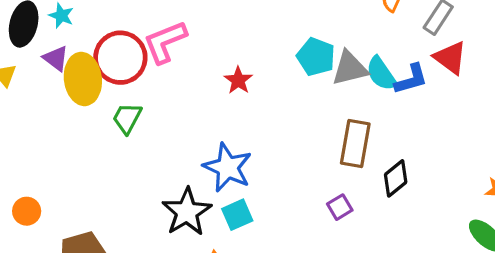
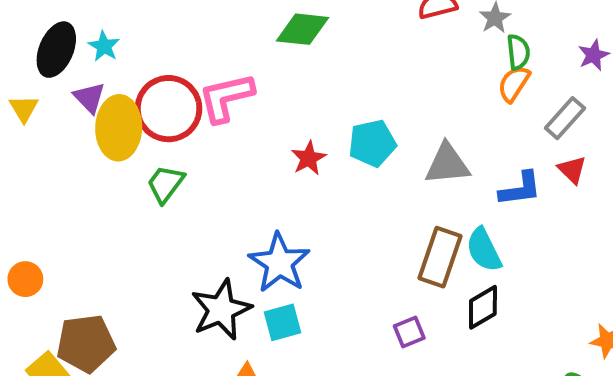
cyan pentagon: (316, 57) -> (372, 143), moved, turned 30
red triangle: (450, 58) -> (572, 170), size x0.7
cyan semicircle: (381, 74) -> (484, 250), moved

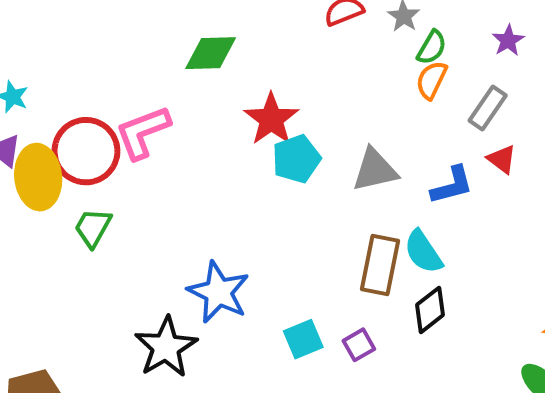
green semicircle: (518, 52) -> (432, 47), turned 44
red star: (309, 158) -> (271, 119), moved, size x1.5
cyan square: (282, 322) -> (303, 339), moved

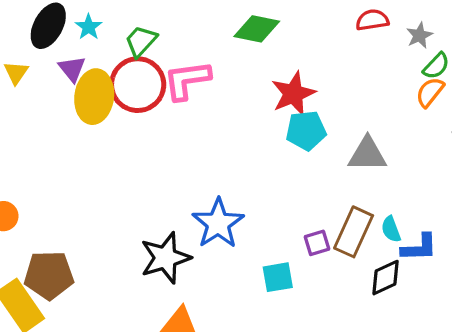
blue L-shape: (452, 185) -> (419, 248), moved
green trapezoid: (93, 228) -> (141, 41), moved
cyan semicircle: (423, 252) -> (391, 229), size x0.7
purple square: (359, 345) -> (317, 243), moved

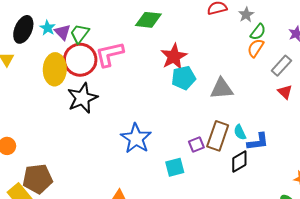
purple triangle: (72, 69) -> (63, 32), moved
black star: (165, 258) -> (82, 98), moved

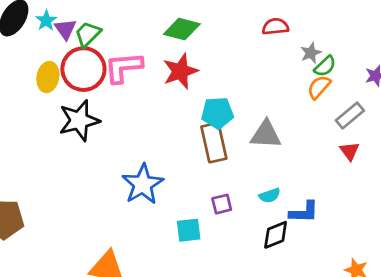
gray star: (246, 15) -> (311, 53), moved
red star: (174, 57) -> (180, 71), moved
yellow ellipse: (55, 69) -> (48, 77), size x0.7
cyan semicircle: (240, 132) -> (270, 195), moved, turned -91
brown rectangle: (218, 136) -> (214, 143), moved, turned -40

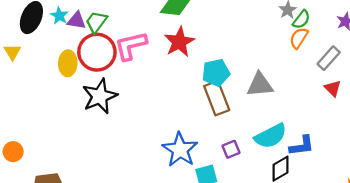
purple triangle: (65, 29) -> (77, 21), turned -36
blue star: (143, 184) -> (180, 150), moved
cyan semicircle: (270, 195) -> (271, 136), size x1.8

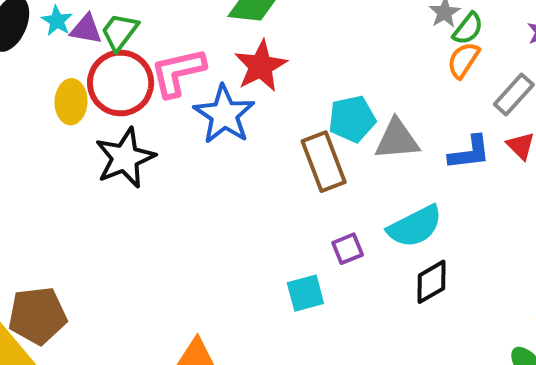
cyan pentagon: (216, 73) -> (352, 119), moved
blue L-shape: (302, 146) -> (469, 153), moved
blue star: (180, 150) -> (224, 114), moved

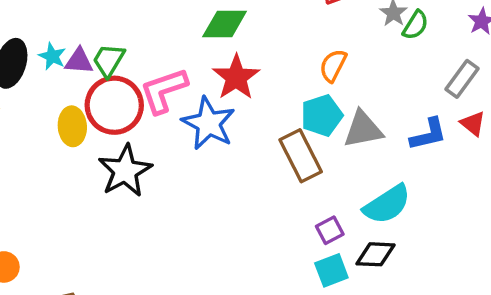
orange semicircle: (463, 60) -> (333, 65), moved
black diamond: (432, 282) -> (376, 254), moved, turned 39
cyan square: (305, 293) -> (331, 270), moved

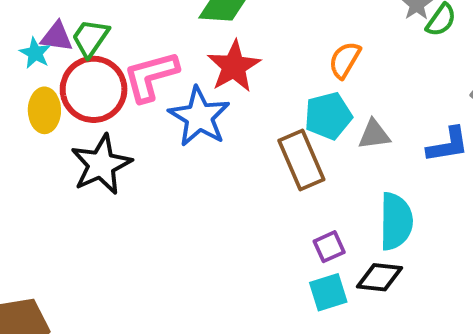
cyan star: (52, 56) -> (35, 53), moved
gray triangle: (363, 129) -> (374, 135), size x0.7
cyan semicircle: (387, 204) -> (396, 221), turned -60

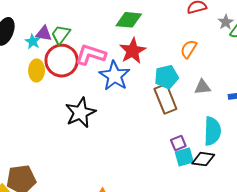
pink L-shape: (151, 76) -> (91, 55), turned 32
cyan pentagon: (328, 116) -> (167, 77), moved
black star: (101, 165) -> (80, 113), moved
cyan square: (328, 292) -> (184, 157), moved

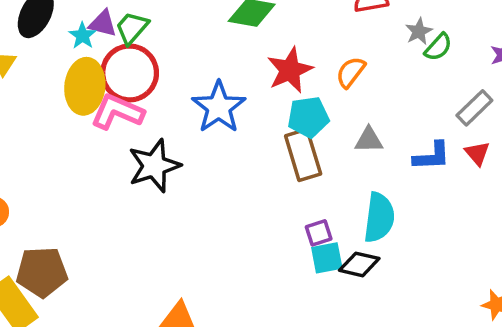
red star: (133, 51) -> (290, 70), moved
pink L-shape: (91, 55) -> (117, 112), moved
yellow ellipse: (37, 70) -> (85, 86), size x1.4

